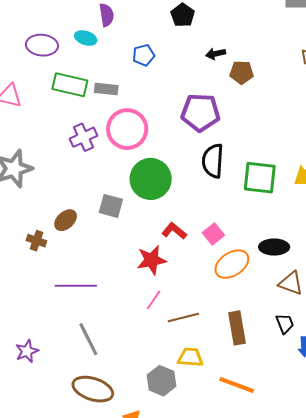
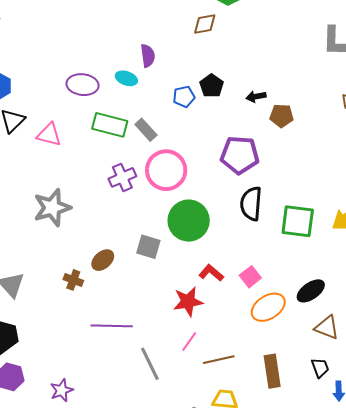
black pentagon: (183, 15) -> (212, 86), moved
gray rectangle: (106, 89) -> (146, 130), turned 40
black ellipse: (274, 247) -> (311, 291), turned -36
gray line: (88, 339) -> (150, 364), moved

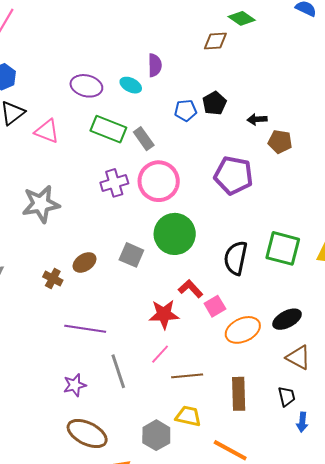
black semicircle: (251, 204) -> (236, 258), moved
pink square: (250, 277) -> (215, 306), moved
purple star: (62, 390) -> (75, 385), moved

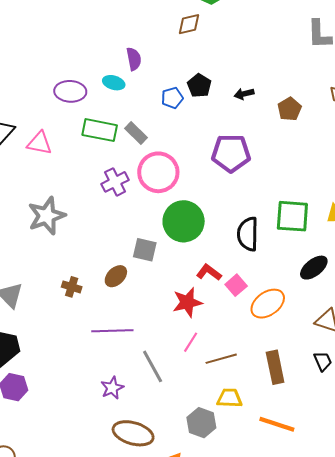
brown pentagon: (280, 142) -> (290, 109), moved, turned -30
brown ellipse: (85, 262) -> (116, 276), moved
black ellipse: (287, 319) -> (314, 268), moved

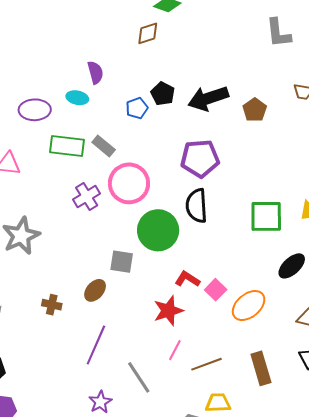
black arrow: (244, 94) -> (208, 98), size x2.0
black semicircle: (248, 234) -> (197, 206), moved
purple line: (112, 331) -> (96, 345), turned -60

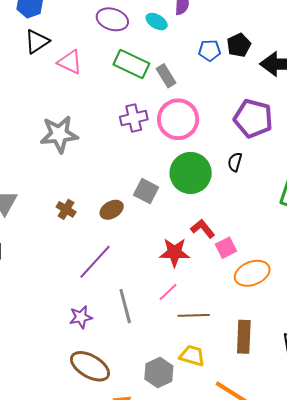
black semicircle: (197, 206) -> (235, 162), size x0.6

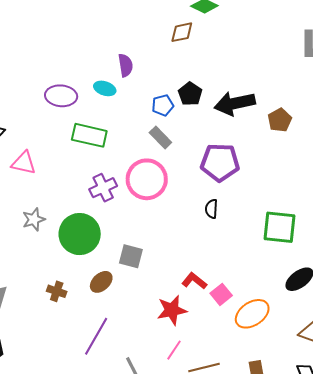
pink triangle: (70, 62) -> (24, 163), moved
gray rectangle: (166, 76) -> (160, 137), moved
gray star: (59, 134) -> (34, 219), size x0.6
green circle: (191, 173) -> (80, 234), moved

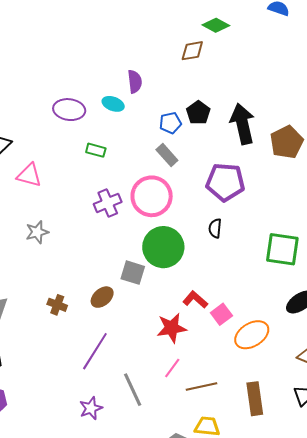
black arrow: (235, 103) -> (242, 124), turned 87
brown pentagon: (280, 120) -> (287, 142), size x1.4
green rectangle: (89, 135) -> (96, 150), size x0.6
green circle: (80, 234) -> (163, 247), moved

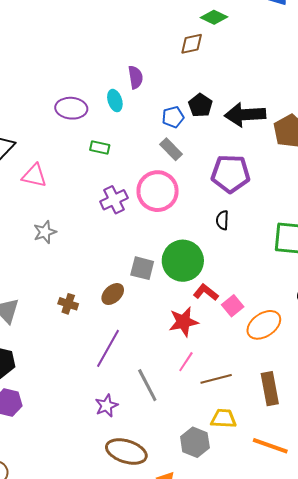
cyan ellipse: (113, 104) -> (115, 101), turned 55
black arrow: (242, 124) -> (245, 115), turned -78
green circle: (163, 247) -> (183, 261), moved

